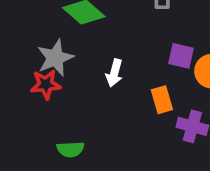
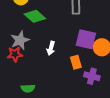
purple square: (181, 56) -> (86, 39), size x1.5

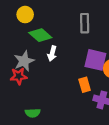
white arrow: (51, 48) -> (52, 53), moved

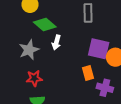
red star: (19, 76) -> (34, 78), moved

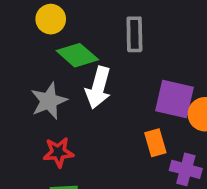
gray rectangle: (88, 13) -> (134, 34), moved
white arrow: (56, 42) -> (98, 88), size x1.5

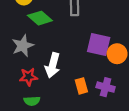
white arrow: (98, 88) -> (53, 65), moved
orange rectangle: (155, 143) -> (81, 86), moved

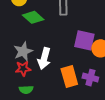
gray star: (23, 46) -> (23, 51), moved
orange rectangle: (81, 86) -> (69, 77), size x1.5

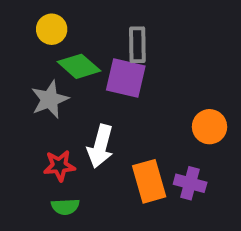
purple square: (84, 40) -> (126, 78), moved
gray star: (23, 51) -> (50, 99), moved

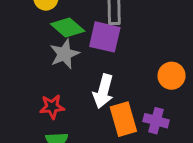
gray star: (50, 99) -> (64, 54), moved
white arrow: (100, 146) -> (103, 91), moved

